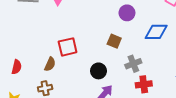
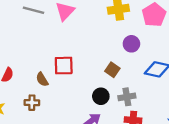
brown semicircle: (50, 64) -> (42, 79), turned 112
black circle: (98, 71) -> (101, 96), moved

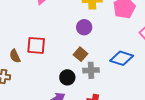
purple circle: (131, 44) -> (84, 27), moved
gray cross: (127, 97) -> (91, 70), moved

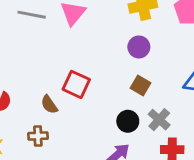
red square: (36, 45) -> (76, 84), turned 30
gray cross: (91, 70) -> (159, 120), moved, turned -35

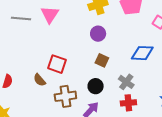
gray cross: (159, 120) -> (126, 82), moved
brown cross: (38, 136) -> (65, 96), moved, size x1.5

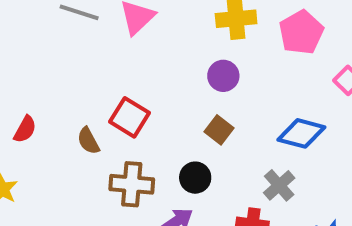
gray cross: (126, 82) -> (279, 185), moved

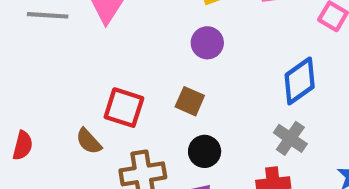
brown square: (219, 130) -> (190, 101), moved
blue diamond: (301, 133) -> (300, 81), turned -36

